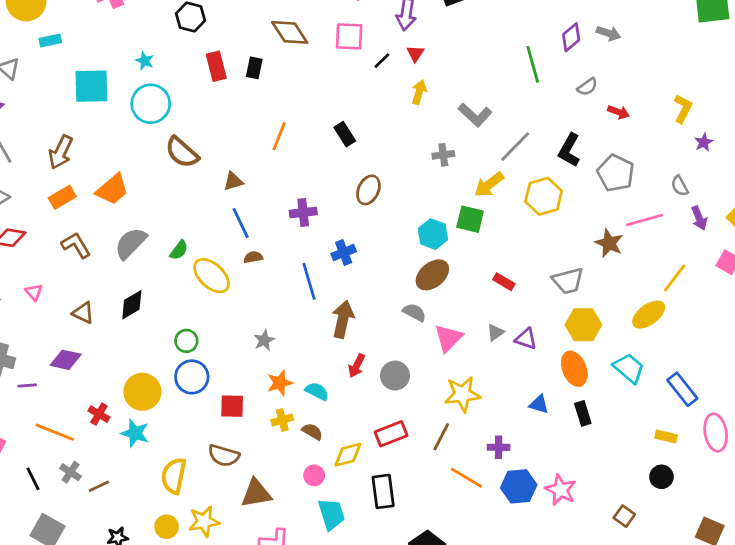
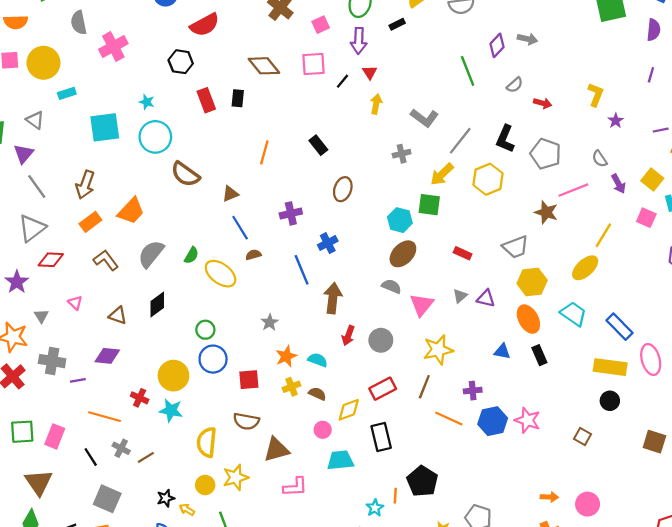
yellow rectangle: (666, 436) -> (610, 367), size x1.8
cyan trapezoid: (332, 514) -> (340, 460), turned -72

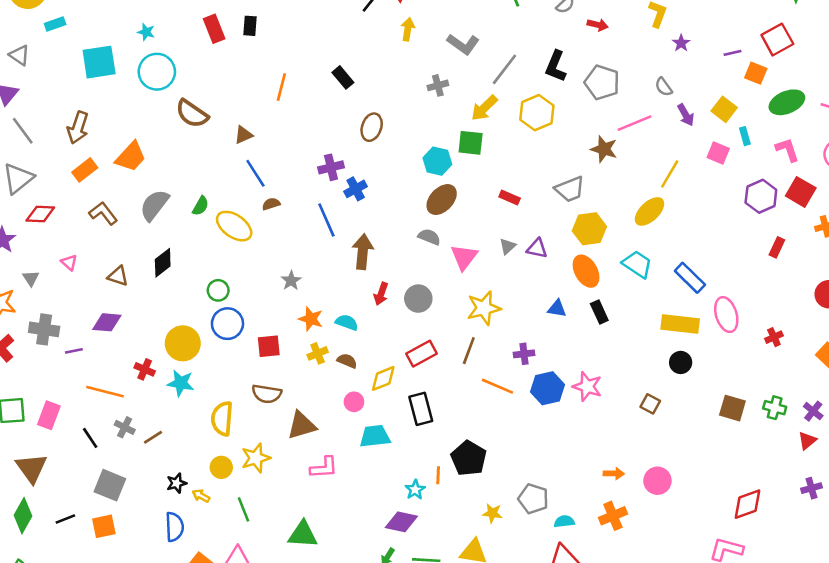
purple cross: (291, 213) -> (331, 167), moved
orange star: (286, 356) -> (311, 319), turned -30

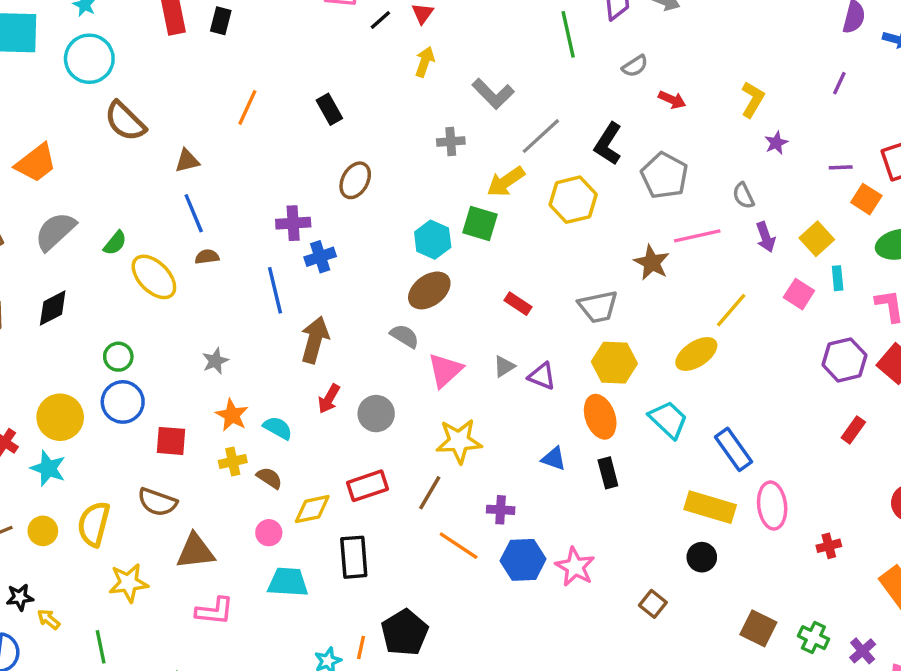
yellow circle: (221, 467) -> (43, 531), moved

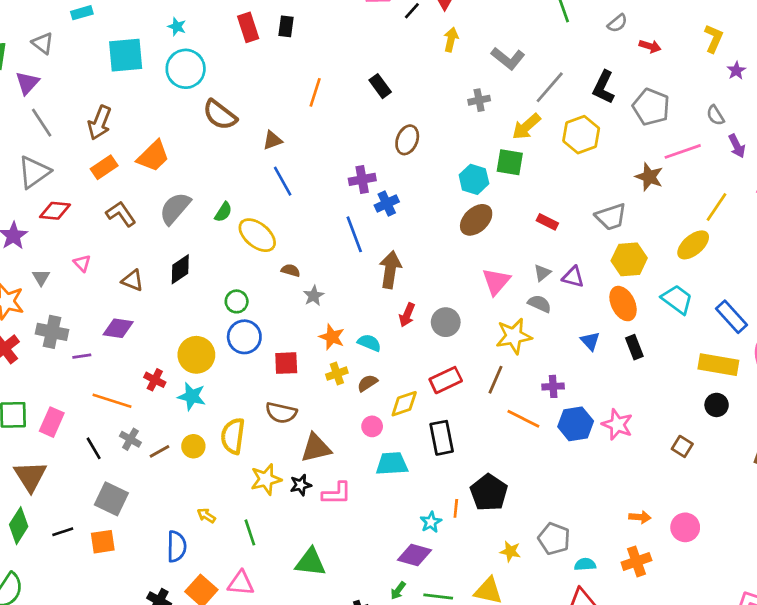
brown semicircle: (207, 257) -> (291, 270), moved, turned 30
gray semicircle: (405, 336) -> (540, 304), moved
blue triangle: (554, 459) -> (590, 341), turned 35
brown semicircle: (269, 478) -> (367, 383), turned -60
black star: (20, 597) -> (301, 485), moved

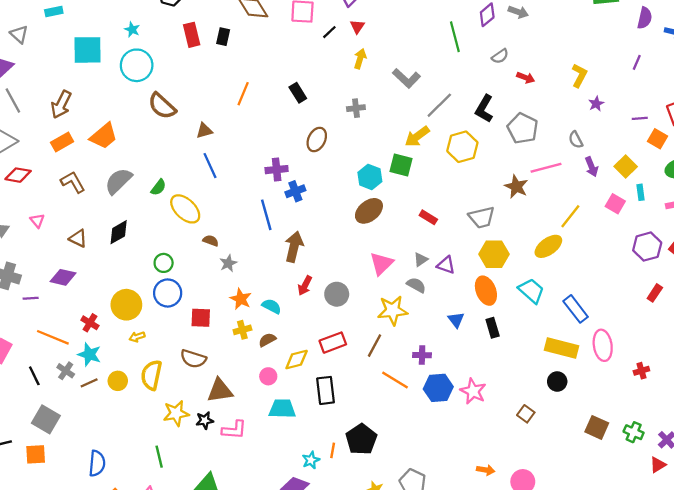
gray cross: (479, 100) -> (356, 108), moved
cyan star: (192, 396) -> (89, 355), moved
yellow arrow: (206, 516) -> (137, 337), moved, turned -56

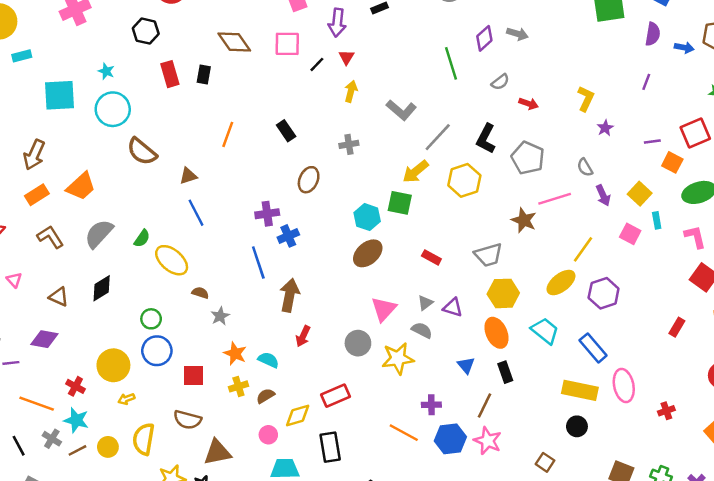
purple hexagon: (647, 247) -> (604, 293), moved
gray circle: (337, 294) -> (358, 343), moved
brown line: (374, 346) -> (484, 405), moved

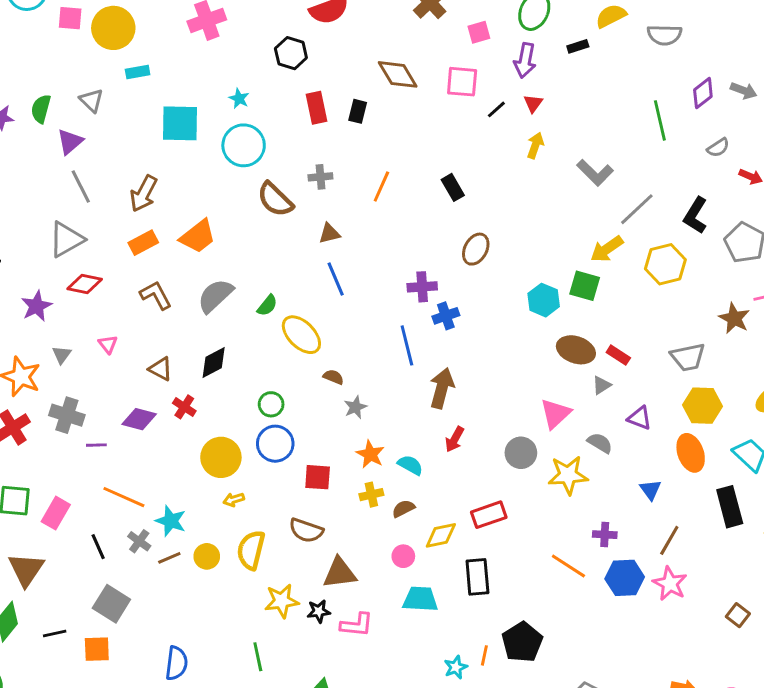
gray cross: (349, 144) -> (320, 177), moved
brown ellipse: (368, 253) -> (576, 350), moved, turned 56
gray triangle: (425, 303) -> (602, 385), moved
black rectangle: (505, 372) -> (730, 507), moved, size x1.5
red cross: (75, 386) -> (184, 407), moved

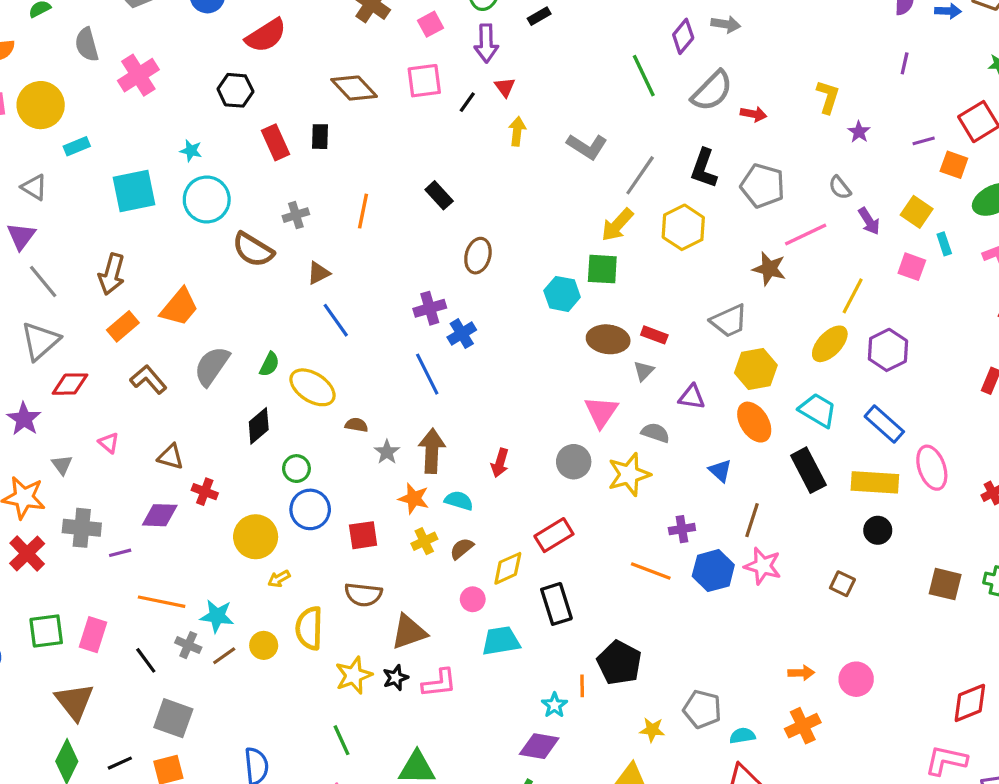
gray semicircle: (718, 148) -> (712, 91), size x1.8
black diamond: (214, 362) -> (259, 426), moved
brown arrow: (442, 388) -> (432, 451), moved

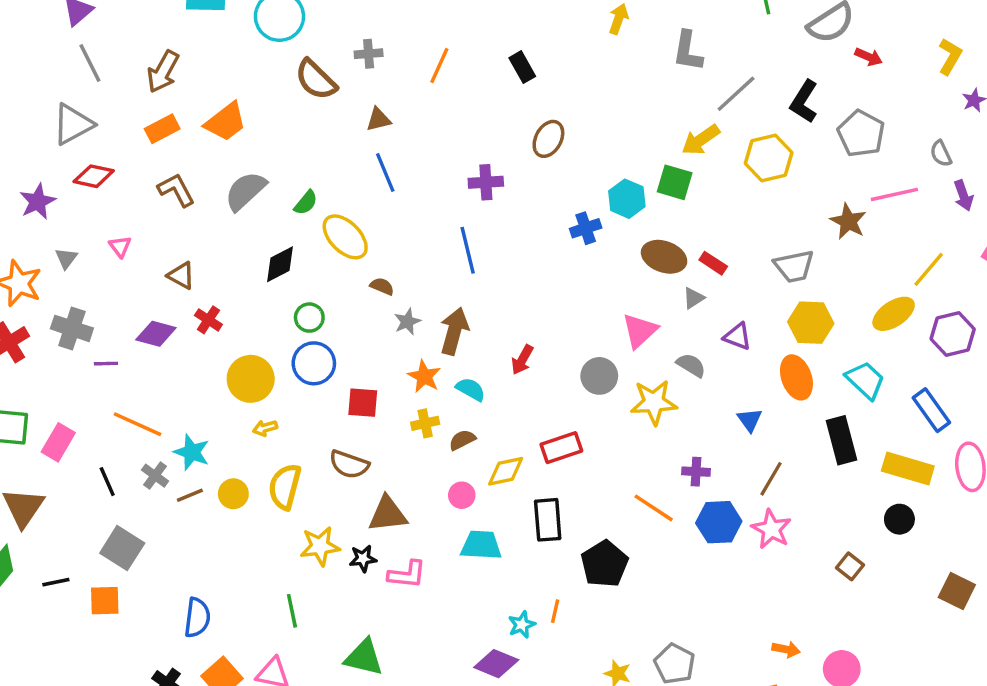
gray L-shape: (587, 146) -> (688, 51), turned 54
blue cross: (462, 334) -> (586, 228), moved
black pentagon: (619, 663) -> (605, 564), moved

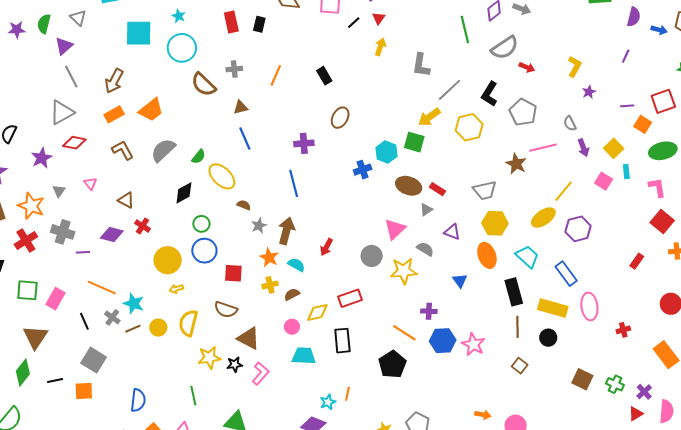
brown line: (771, 479) -> (518, 327), moved, turned -30
brown triangle: (388, 514) -> (249, 338), turned 35
black pentagon: (605, 564) -> (392, 364), moved
pink L-shape: (407, 574) -> (261, 374), turned -55

